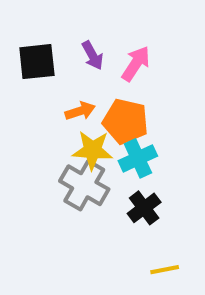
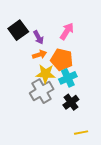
purple arrow: (93, 55) -> (39, 37), moved
black square: (37, 62) -> (18, 30), turned -30
gray cross: (84, 185) -> (42, 91), turned 30

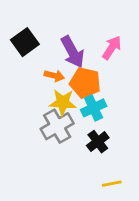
pink arrow: (67, 31) -> (112, 48), moved
purple arrow: (39, 37) -> (73, 52), moved, size x1.6
orange arrow: (40, 55) -> (54, 76), turned 32

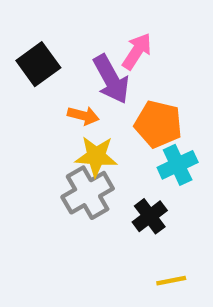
pink arrow: (112, 48) -> (137, 51), moved
orange pentagon: (85, 83) -> (158, 124), moved
cyan cross: (94, 108) -> (178, 165), moved

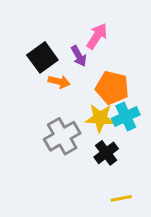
black square: (38, 64) -> (42, 57), moved
purple arrow: (111, 79) -> (79, 56), size x0.6
yellow star: (96, 156) -> (100, 118), moved

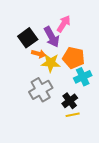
purple arrow: (79, 56) -> (52, 37), size x1.5
yellow star: (100, 118) -> (51, 63), moved
yellow line: (121, 198) -> (73, 115), moved

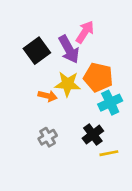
orange arrow: (39, 54) -> (48, 96), moved
gray cross: (41, 90) -> (48, 137), moved, size x0.6
yellow line: (73, 115) -> (109, 153), moved

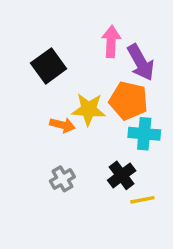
pink arrow: (85, 32) -> (111, 42), turned -30
purple arrow: (69, 49) -> (141, 62), moved
cyan cross: (110, 103) -> (144, 134), turned 30

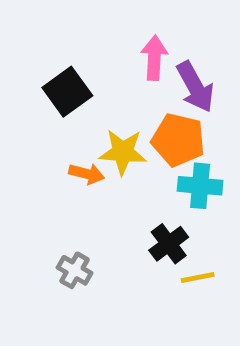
gray cross: (62, 179) -> (75, 270), moved, turned -30

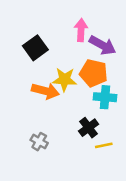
purple arrow: (195, 87) -> (102, 45), turned -32
orange arrow: (87, 174) -> (45, 91), size x1.5

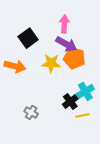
purple arrow: (102, 45) -> (66, 44), moved
orange arrow: (45, 91) -> (15, 66), moved
cyan cross: (105, 97) -> (85, 91), moved, turned -36

